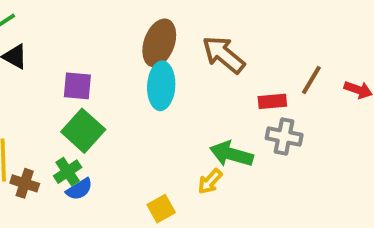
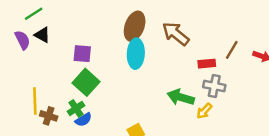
yellow arrow: (210, 181) -> (204, 111), moved

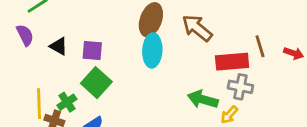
black triangle: (42, 35) -> (59, 46), moved
brown line: (232, 50) -> (260, 46), turned -48
red rectangle: (207, 64) -> (232, 62), size x1.6
green cross: (76, 108) -> (67, 102), moved

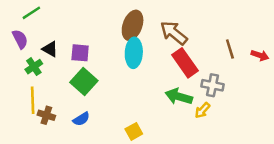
red rectangle: (232, 62) -> (185, 63), moved, turned 60
green cross: (67, 102) -> (34, 67), moved

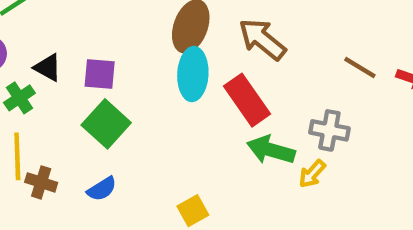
brown line: (230, 49) -> (360, 68), turned -42
red rectangle: (185, 63) -> (247, 100), moved

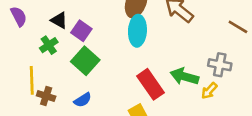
black triangle: (48, 68) -> (59, 20), moved
purple square: (100, 74) -> (81, 31), turned 30
green cross: (19, 98) -> (49, 45), moved
red rectangle: (247, 100) -> (151, 84), moved

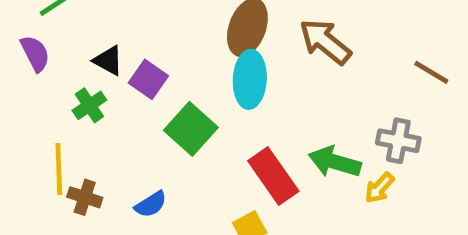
green square: (85, 61) -> (191, 129), moved

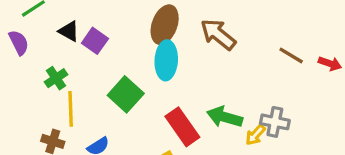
black triangle: (108, 61) -> (69, 31), moved
purple square: (148, 79) -> (95, 41), moved
gray cross: (398, 141) -> (275, 122), moved
yellow line: (59, 169) -> (71, 109), moved

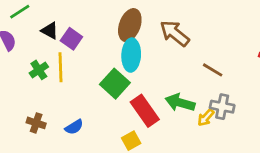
brown line: (291, 55) -> (213, 70), moved
green square: (126, 94) -> (115, 84), moved
yellow line: (71, 109) -> (61, 67), moved

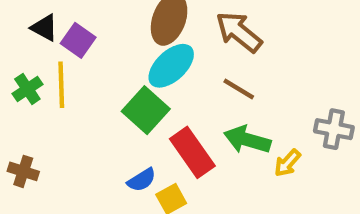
cyan ellipse: (131, 55) -> (171, 66), turned 44
brown line: (213, 70) -> (239, 89), moved
gray cross: (222, 107) -> (334, 129), moved
blue semicircle: (74, 127) -> (142, 180), moved

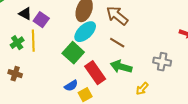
yellow arrow: (287, 163) -> (142, 89), moved
brown cross: (23, 171) -> (15, 74), moved

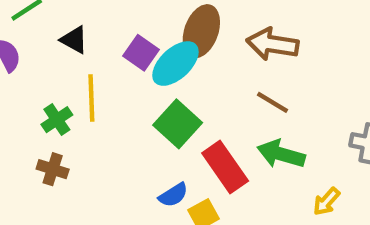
brown arrow: (117, 16) -> (272, 44), turned -30
purple square: (41, 20) -> (141, 53), moved
cyan ellipse: (85, 32) -> (175, 64), moved
green cross: (17, 43) -> (57, 120), moved

